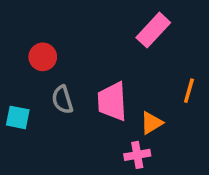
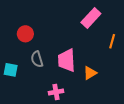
orange line: (189, 91) -> (112, 41), moved
pink cross: (137, 155) -> (56, 92), moved

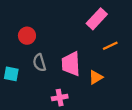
orange line: (112, 41) -> (110, 46), moved, turned 48

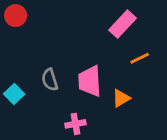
red circle: (27, 36) -> (16, 16), moved
cyan square: (11, 74) -> (14, 94), turned 35

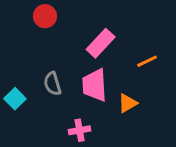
red circle: (16, 16) -> (45, 16), moved
pink rectangle: (122, 24) -> (101, 43), moved

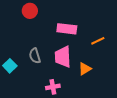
pink rectangle: (101, 43) -> (67, 29), turned 54

